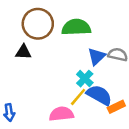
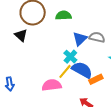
green semicircle: (76, 27) -> (63, 15), size x0.7
black triangle: (23, 52) -> (21, 35), turned 40

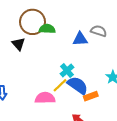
green semicircle: (63, 15) -> (47, 29), moved
gray semicircle: (97, 37) -> (99, 31), moved
blue triangle: (80, 39) -> (80, 39), moved, turned 35

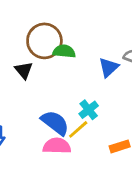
blue triangle: (80, 39) -> (109, 67), turned -42
blue semicircle: (78, 85) -> (55, 123), moved

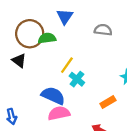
blue triangle: (109, 67) -> (65, 17), moved
yellow line: (78, 129) -> (67, 65), moved

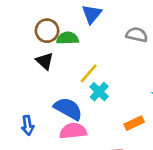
brown circle: (30, 34) -> (47, 31), size x0.7
black triangle: (19, 61) -> (45, 61), moved
blue arrow: (12, 117) -> (28, 125), moved

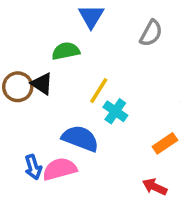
brown circle: (47, 31) -> (18, 87), moved
gray semicircle: (137, 35) -> (151, 33), turned 115
pink semicircle: (73, 131) -> (60, 169), moved

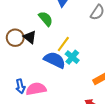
green semicircle: (66, 51) -> (46, 19), turned 56
blue semicircle: (80, 138) -> (55, 60), moved

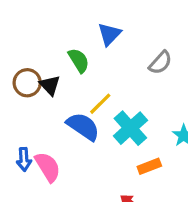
cyan cross: (72, 57) -> (130, 128), moved, size x1.5
pink semicircle: (36, 89) -> (48, 167), turned 60

